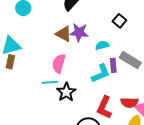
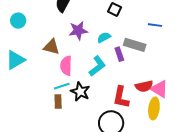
brown triangle: (64, 34) -> (51, 47), moved
brown rectangle: (10, 62) -> (58, 101), moved
cyan L-shape: (101, 73) -> (97, 66), moved

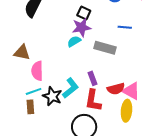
purple star: (78, 31) -> (81, 27), moved
purple rectangle: (119, 54) -> (92, 78), moved
cyan L-shape: (97, 66) -> (70, 88), moved

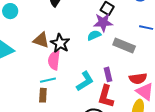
red semicircle: (116, 89) -> (138, 79), moved
black star: (52, 96) -> (60, 43), moved

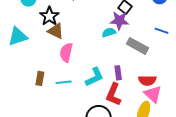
black star: (60, 43) -> (49, 16), moved
cyan line: (48, 80) -> (64, 82), moved
brown rectangle: (43, 95) -> (40, 78), moved

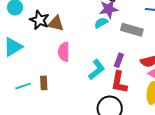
brown triangle: (56, 31) -> (56, 23), moved
purple rectangle: (118, 73) -> (119, 60), turned 40
cyan line: (64, 82) -> (23, 86), moved

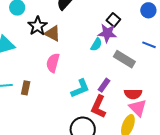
cyan semicircle: (101, 23) -> (96, 44), turned 136

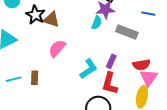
pink semicircle: (53, 63) -> (57, 48), turned 36
pink triangle: (138, 108) -> (149, 78), turned 30

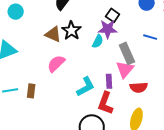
black star: (35, 15) -> (71, 31), moved
gray rectangle: (127, 32) -> (127, 53), turned 40
purple rectangle: (111, 61) -> (109, 81), turned -32
pink triangle: (149, 78) -> (125, 69), moved

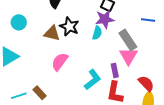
cyan circle: (16, 12) -> (19, 22), moved
red semicircle: (139, 87) -> (146, 83), moved, turned -120
brown rectangle: (31, 91) -> (40, 93), turned -40

